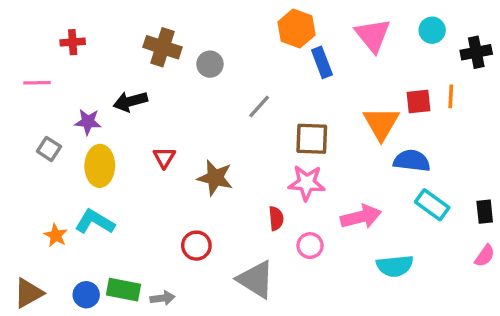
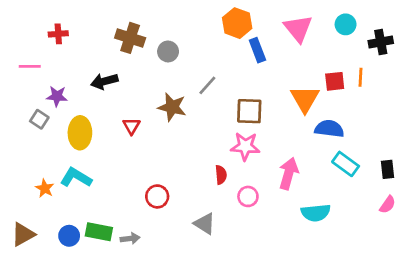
purple star: (88, 122) -> (57, 96), moved
brown star: (215, 178) -> (172, 107), moved
pink arrow: (361, 217) -> (289, 173), turned -60
gray triangle: (256, 279) -> (205, 224), size x0.7

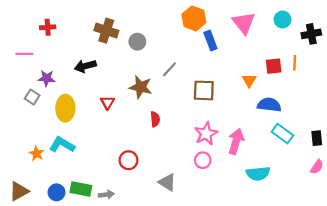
orange triangle: (305, 99) -> (249, 80), size x0.6
pink star: (245, 146) -> (206, 134), moved, turned -30
red semicircle: (221, 175) -> (155, 119), moved

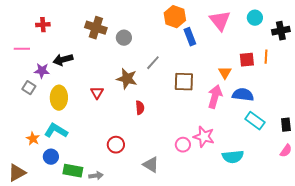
black arrow: (85, 66) -> (63, 60), moved
pink star: (206, 134) -> (204, 137), moved, turned -30
pink arrow: (236, 141) -> (215, 97), moved
blue circle: (56, 192) -> (51, 157), moved

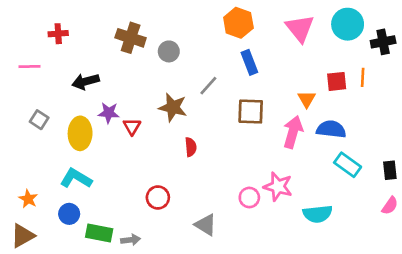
cyan circle: (255, 18) -> (348, 24), size x1.5
blue rectangle: (190, 37) -> (249, 62), moved
purple star: (42, 71) -> (109, 113), moved
orange star: (33, 139) -> (28, 199), moved

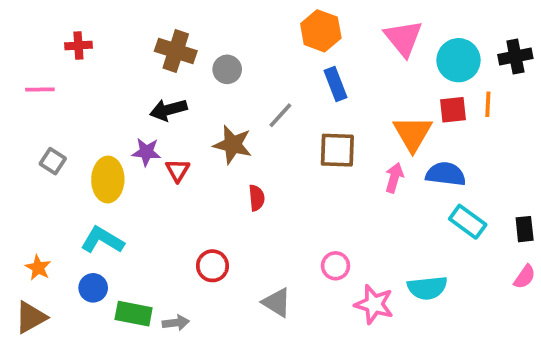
cyan circle: (348, 24) -> (458, 60), moved
black arrow: (86, 81) -> (168, 110), moved
orange triangle: (307, 99) -> (413, 134), size x1.6
pink arrow: (293, 132) -> (394, 178), size x0.7
pink star: (278, 187) -> (374, 304), moved

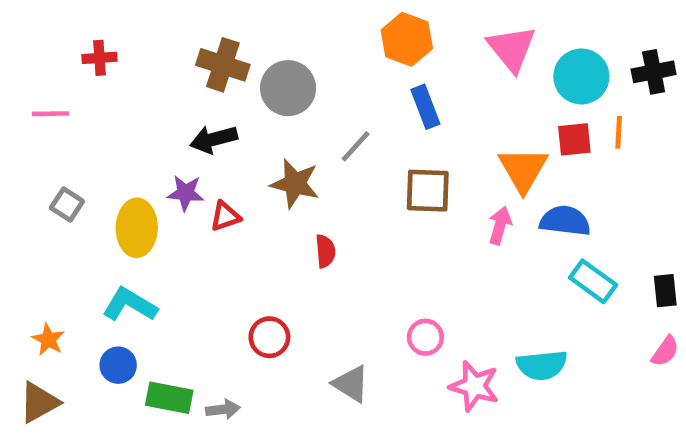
gray circle: (227, 69) -> (288, 88), size x1.5
red triangle: (178, 170) -> (225, 216), turned 40

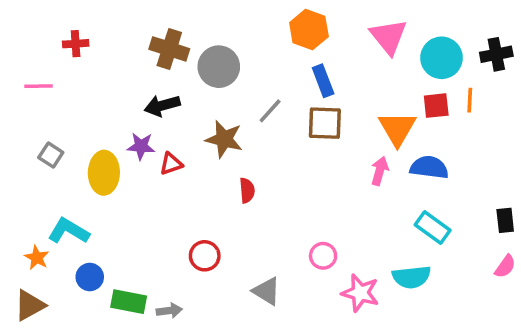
brown square: (428, 191) -> (325, 123), moved
cyan rectangle: (593, 281) -> (433, 228), moved
cyan L-shape: (130, 305) -> (69, 231), moved

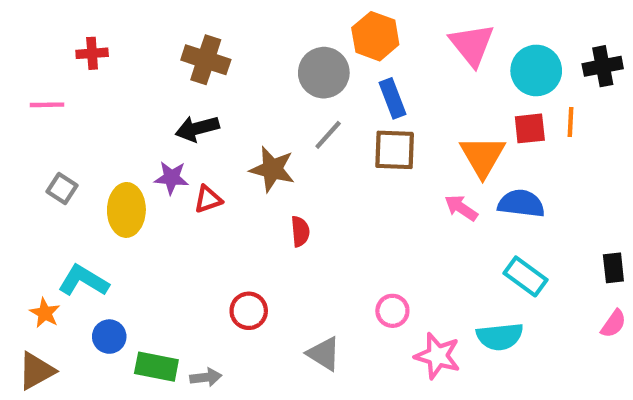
gray circle: (219, 67) -> (324, 73), moved
pink arrow: (380, 171) -> (461, 208), turned -72

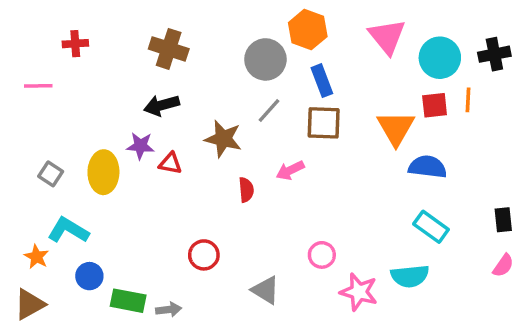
gray square: (62, 188) -> (51, 174), moved
red triangle: (208, 199) -> (170, 163), turned 30
pink arrow: (461, 208) -> (290, 170), moved, turned -60

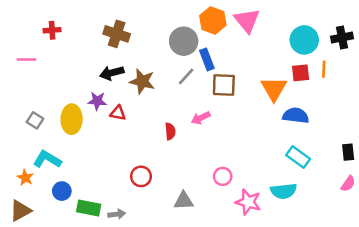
pink triangle: (387, 37) -> (247, 20), moved
blue rectangle: (322, 81) -> (207, 59), moved
brown star: (223, 139) -> (142, 81), moved
gray triangle: (265, 290) -> (184, 201), turned -35

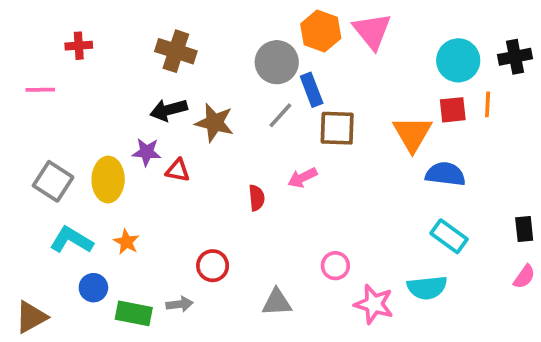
gray square: (35, 120) -> (53, 181), size x1.5
orange star: (25, 178) -> (126, 242), moved
gray arrow: (117, 214) -> (180, 304), moved

